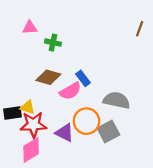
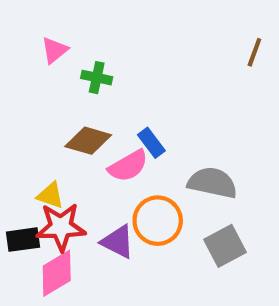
pink triangle: (30, 28) -> (55, 50), turned -35
black rectangle: (13, 113) -> (23, 240), moved
gray square: (108, 132) -> (225, 246), moved

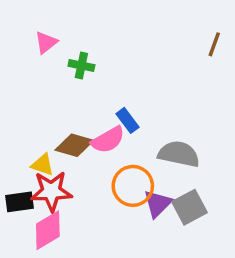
brown diamond: (88, 141) -> (74, 145), moved
purple triangle: (118, 242) -> (158, 204), moved, turned 48

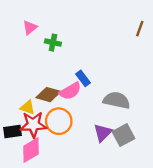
orange circle: (133, 186) -> (59, 121), moved

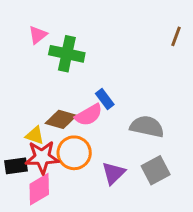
green cross: (53, 43) -> (67, 54), size x1.6
purple triangle: (103, 133) -> (113, 173), moved

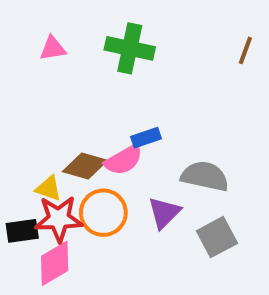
pink triangle: (38, 35) -> (53, 48), turned 30
green cross: (67, 54) -> (130, 48), moved
blue rectangle: (105, 99) -> (146, 138), turned -72
purple triangle: (113, 173) -> (164, 213), moved

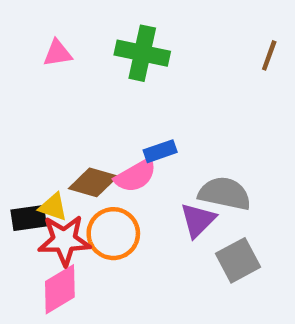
purple triangle: (164, 213) -> (198, 220), moved
black rectangle: (22, 231) -> (29, 218), moved

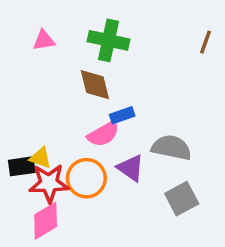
brown diamond: (93, 182) -> (95, 85), moved, turned 60
purple triangle: (198, 220) -> (131, 168), moved, turned -40

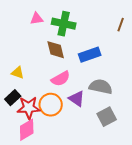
pink triangle: (44, 40) -> (37, 19), moved
blue rectangle: (122, 115) -> (90, 55), moved, size x1.5
yellow triangle: (40, 158) -> (18, 73), moved
black rectangle: (22, 166) -> (13, 98), turned -35

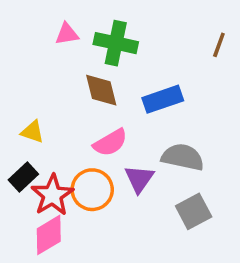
purple triangle: (77, 99) -> (139, 179), turned 30
red star: (29, 108) -> (52, 195), turned -30

